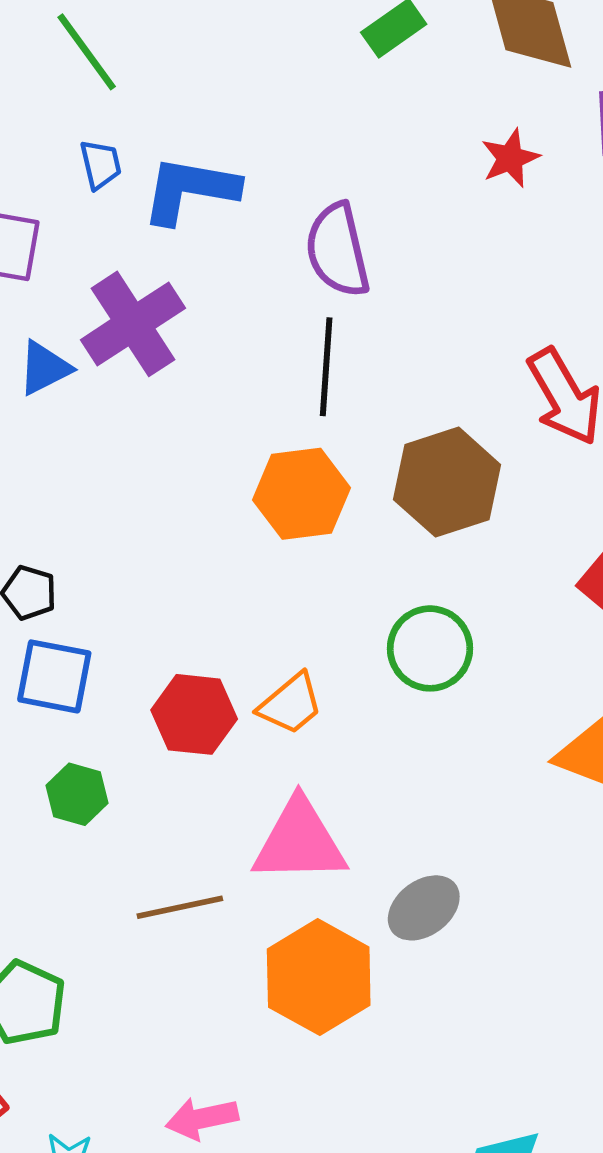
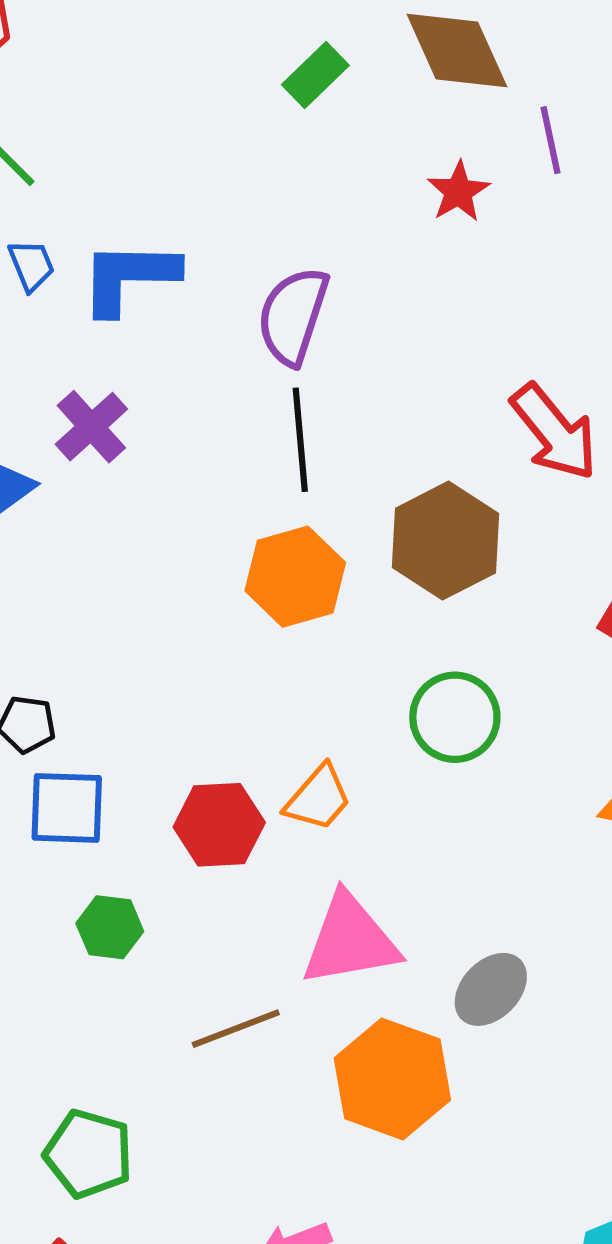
purple semicircle: (337, 250) -> (293, 316), turned 40
purple cross: (133, 324) -> (91, 427), size x0.7

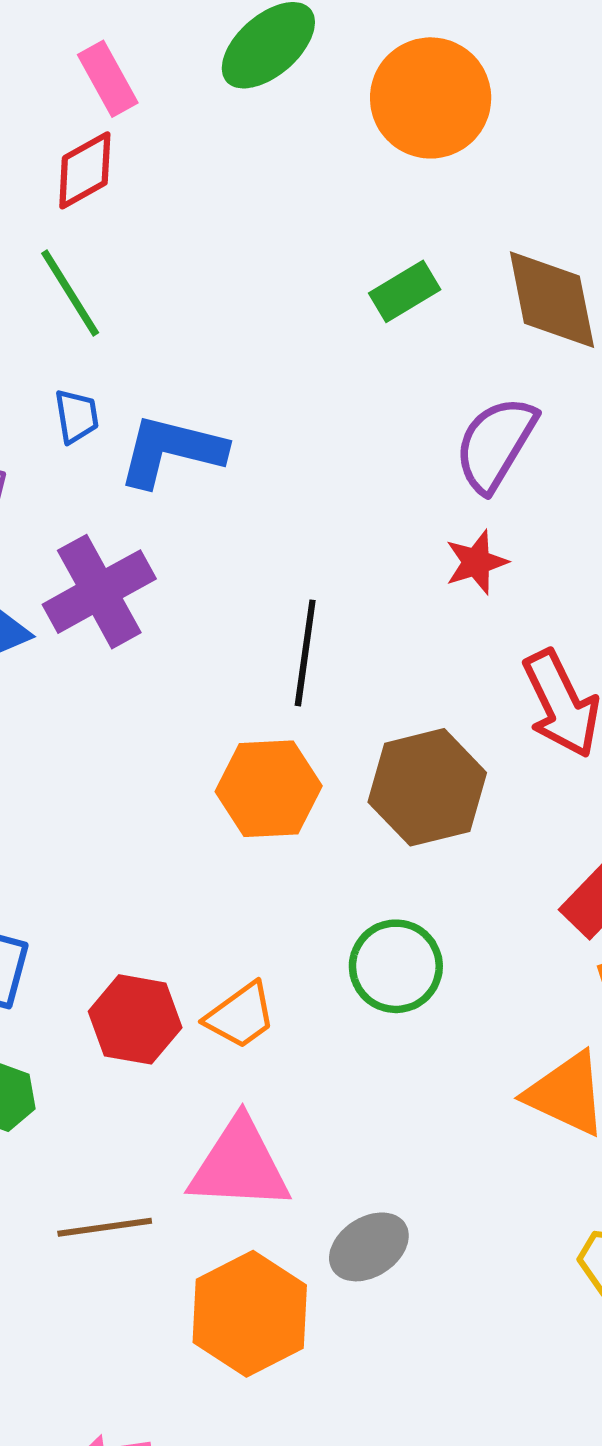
red star: (458, 192) -> (476, 562), moved
purple semicircle: (293, 316) -> (495, 444), moved
purple cross: (91, 427) -> (99, 592), size x1.4

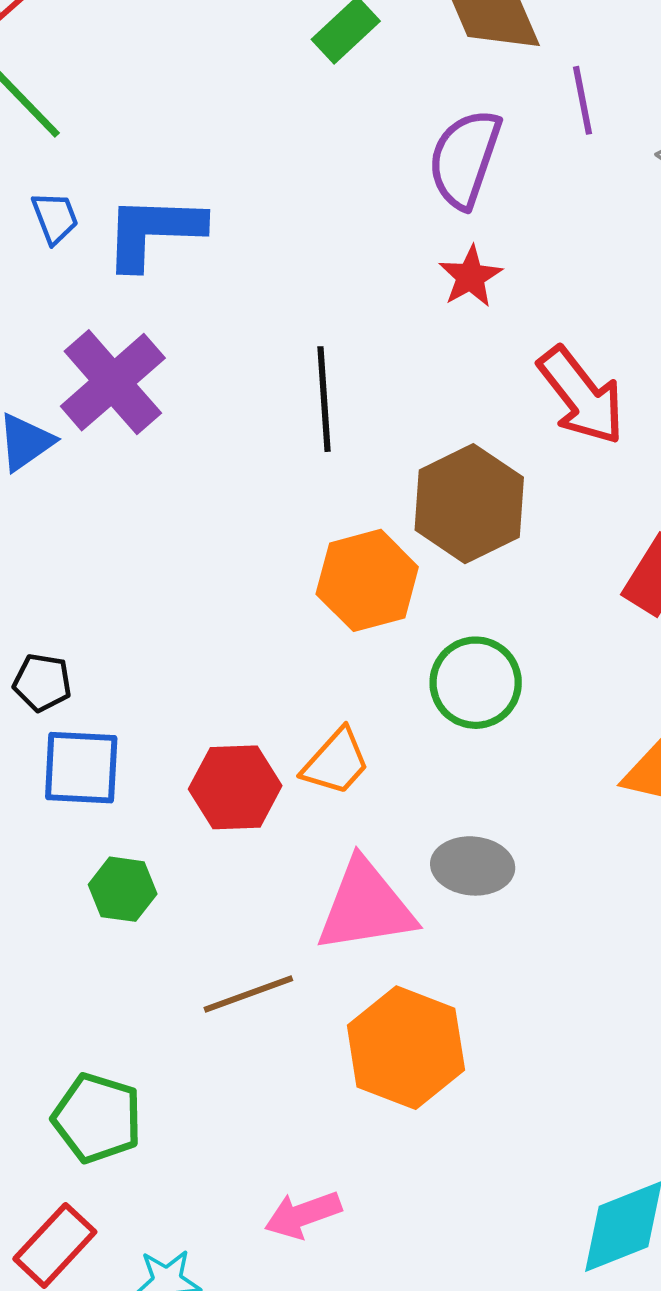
orange hexagon: (269, 789) -> (367, 580), moved
gray ellipse: (369, 1247) -> (473, 866), moved, turned 50

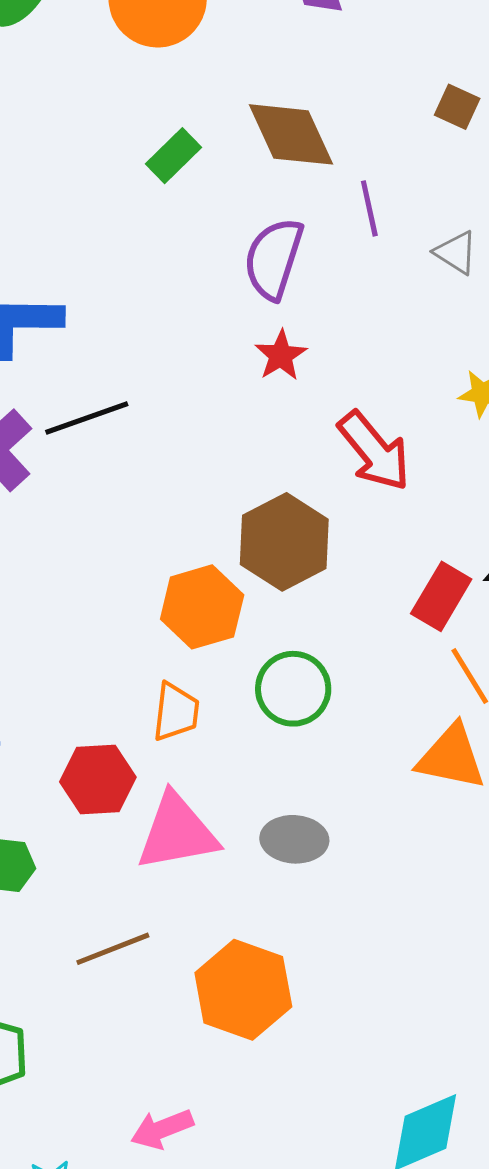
black line: (324, 399) -> (87, 418), moved, turned 76
orange trapezoid: (336, 762) -> (176, 712), moved, turned -34
pink triangle: (366, 906) -> (177, 832), moved

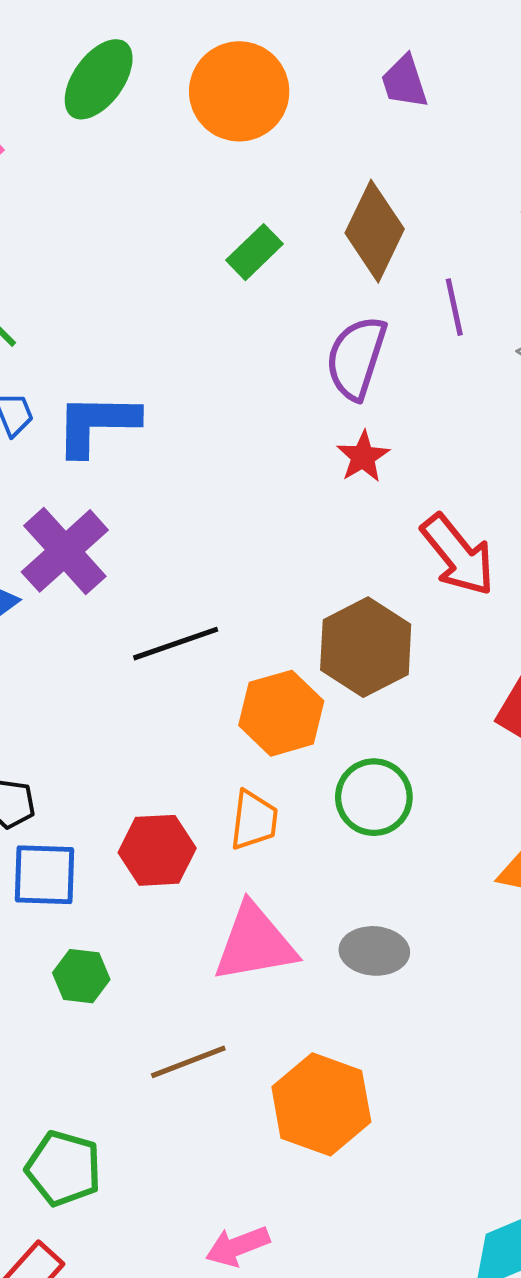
brown diamond: (291, 134) -> (375, 231), turned 50
black line: (87, 418) -> (176, 644), moved
red hexagon: (98, 780) -> (157, 850), moved

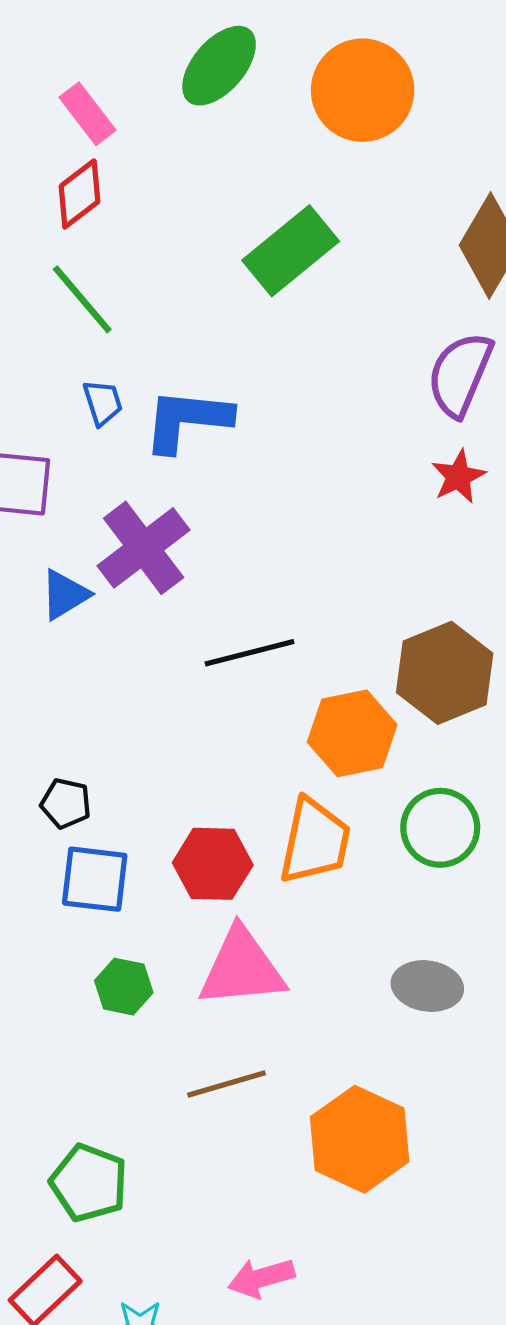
green rectangle: (255, 252) -> (291, 251), moved, size x1.6
orange trapezoid: (254, 820) -> (315, 841), size x1.4
pink triangle: (255, 943) -> (242, 968), moved

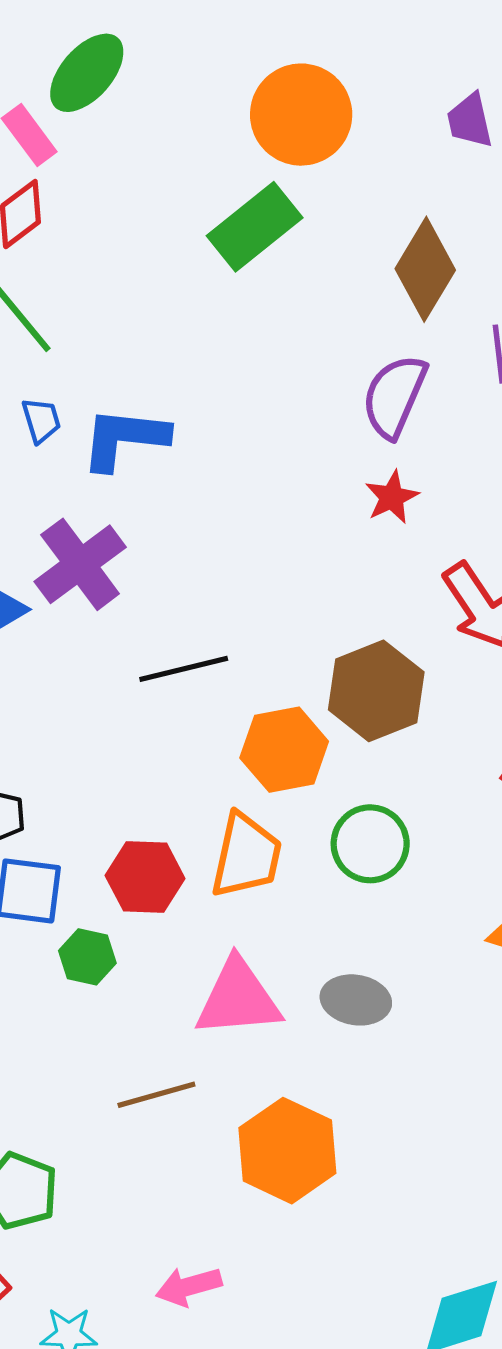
green ellipse: (219, 66) -> (87, 73), moved
green rectangle: (291, 251) -> (255, 227), moved
pink triangle: (242, 968) -> (238, 998), moved
green hexagon: (124, 987) -> (87, 957), moved

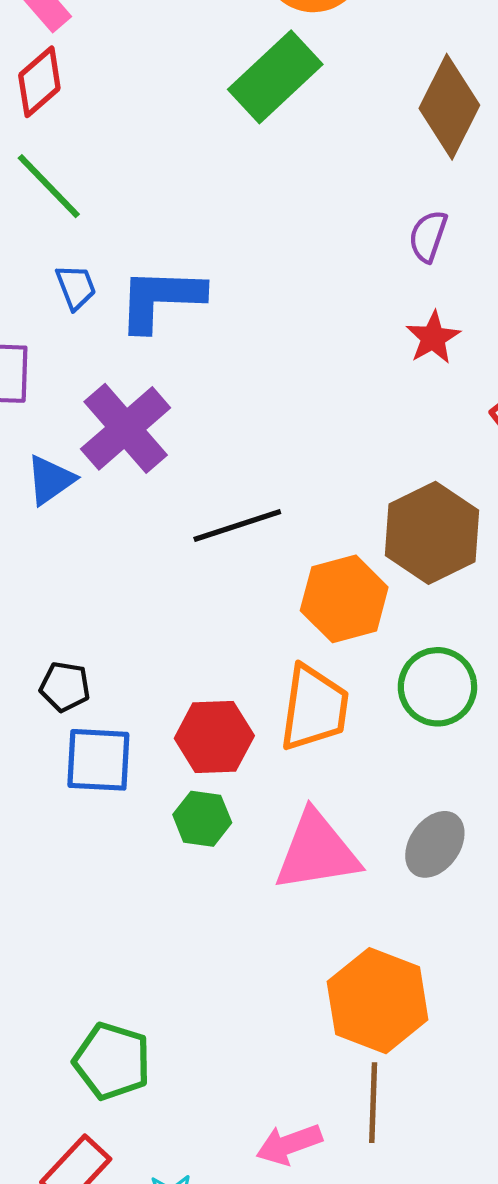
purple semicircle: (394, 396) -> (428, 236), size x0.6
green hexagon: (87, 957) -> (202, 819), moved
gray ellipse: (356, 1000) -> (435, 844), turned -60
brown line: (156, 1095) -> (373, 1103), moved, turned -68

